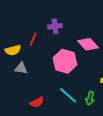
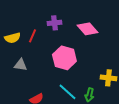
pink diamond: (88, 44) -> (87, 29), moved
yellow semicircle: (13, 50) -> (12, 38), moved

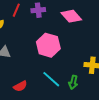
red line: (32, 36) -> (16, 10), moved

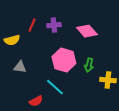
cyan line: (51, 79) -> (55, 87), moved
green arrow: (73, 82) -> (89, 65), moved

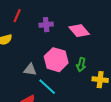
red line: (32, 25) -> (17, 16), moved
gray triangle: (20, 67) -> (30, 70), moved

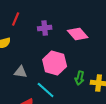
green arrow: (81, 65) -> (80, 78), moved
gray triangle: (30, 70) -> (21, 72), moved

